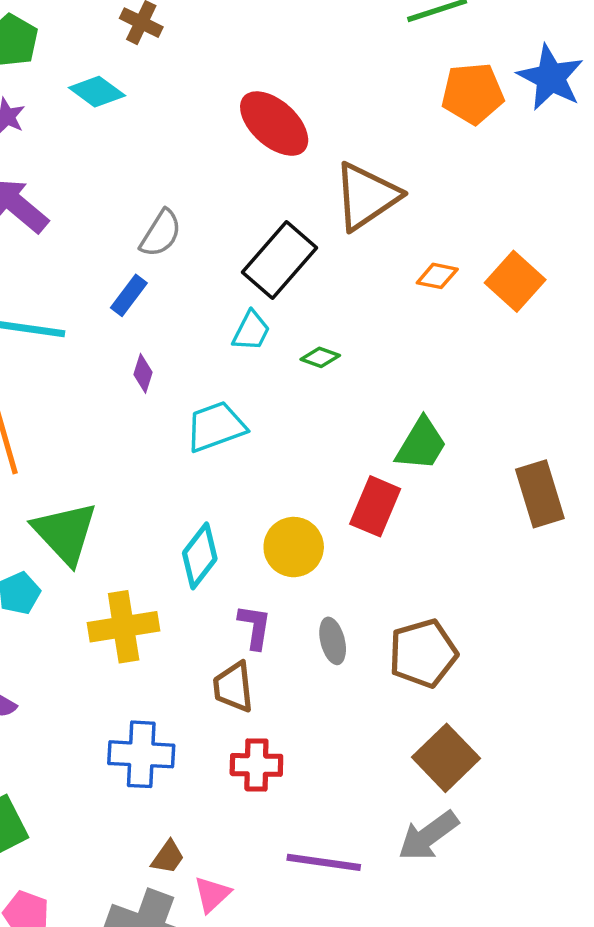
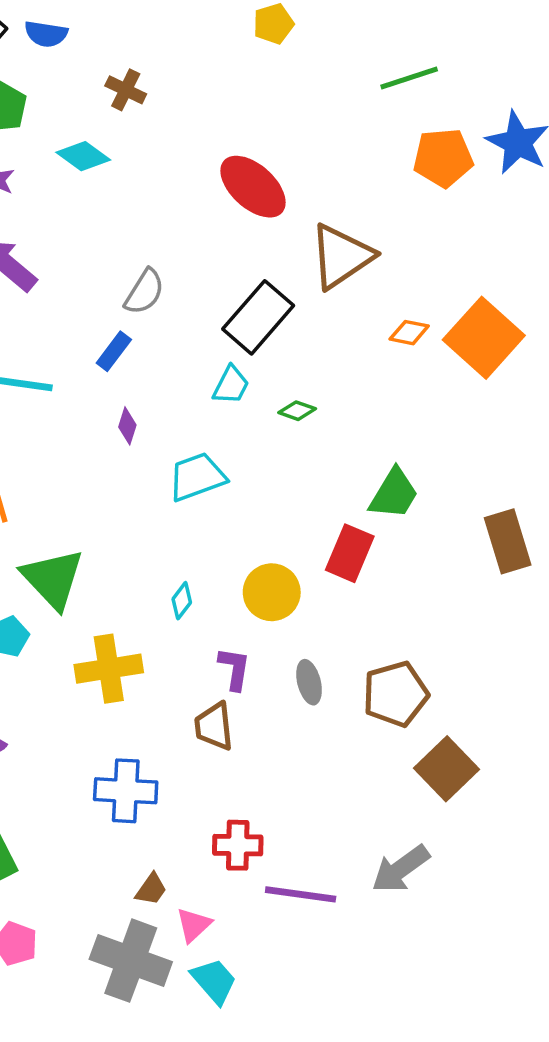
orange square: (515, 281) -> (484, 338), size x1.4
cyan diamond: (200, 556) -> (182, 601), size x0.6
brown square: (446, 758) -> (446, 769), moved
red cross: (256, 765) -> (238, 845), moved

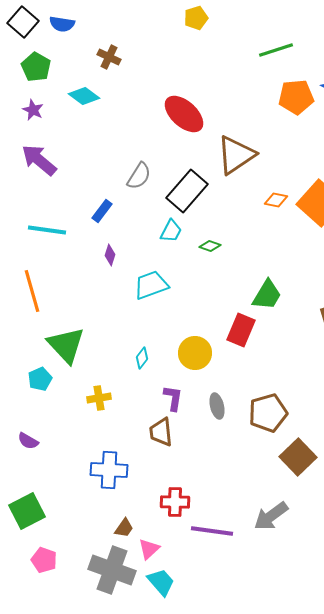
gray semicircle: (144, 292) -> (139, 176), moved
yellow cross: (109, 669) -> (99, 398), size x0.6

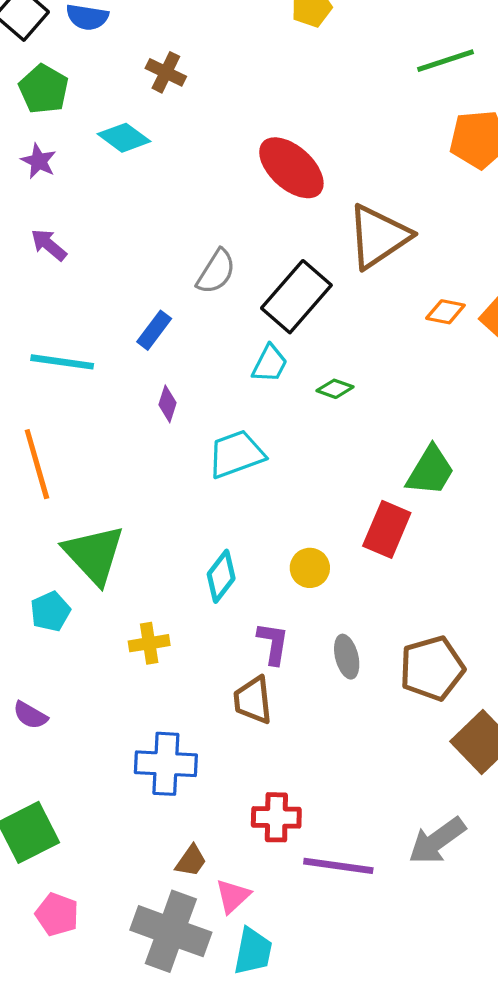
purple arrow: (39, 160) -> (49, 245), size x0.6
yellow circle: (195, 353) -> (310, 568), size x0.7
cyan diamond: (142, 358) -> (221, 576), size x1.4
cyan trapezoid: (161, 582) -> (253, 951), turned 52

